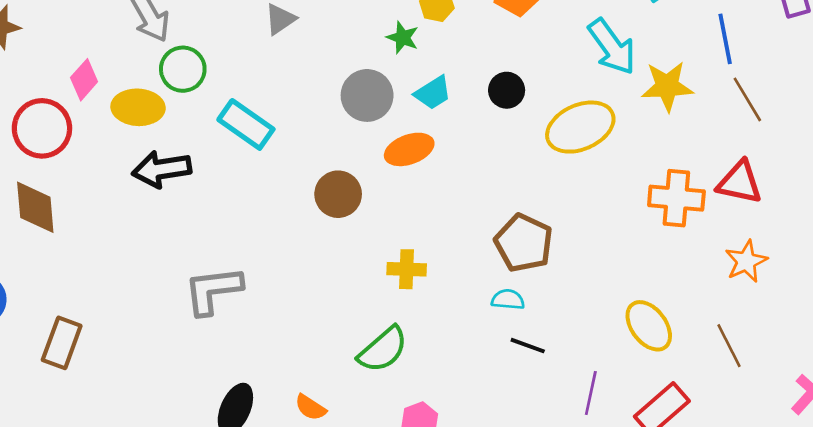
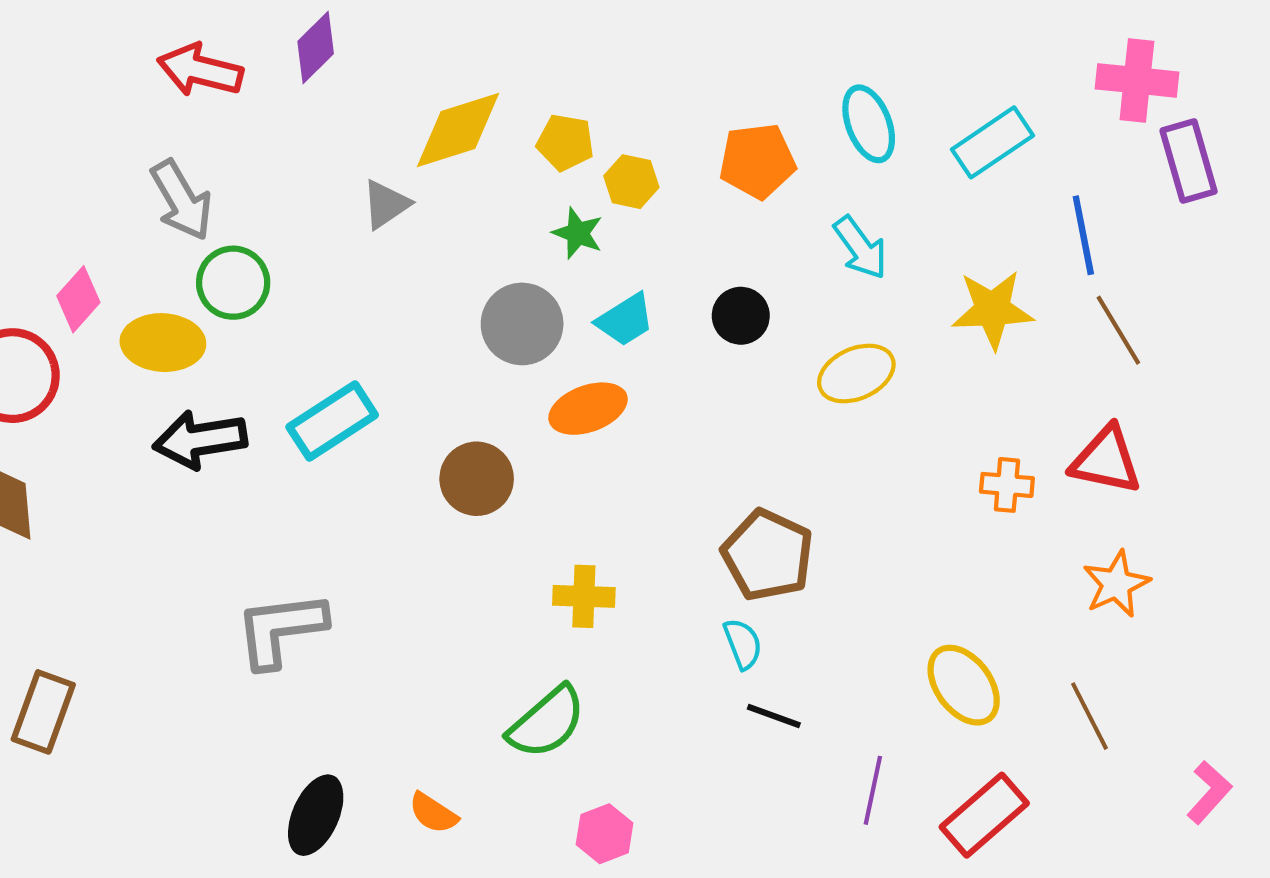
cyan arrow: (612, 47) -> (860, 248), moved, size x0.7
cyan rectangle: (246, 124) -> (332, 421), moved, turned -68
yellow ellipse: (580, 127) -> (856, 374), size x0.7
orange cross: (676, 198) -> (1007, 485), size x0.6
cyan semicircle: (508, 299) -> (743, 644), turned 64

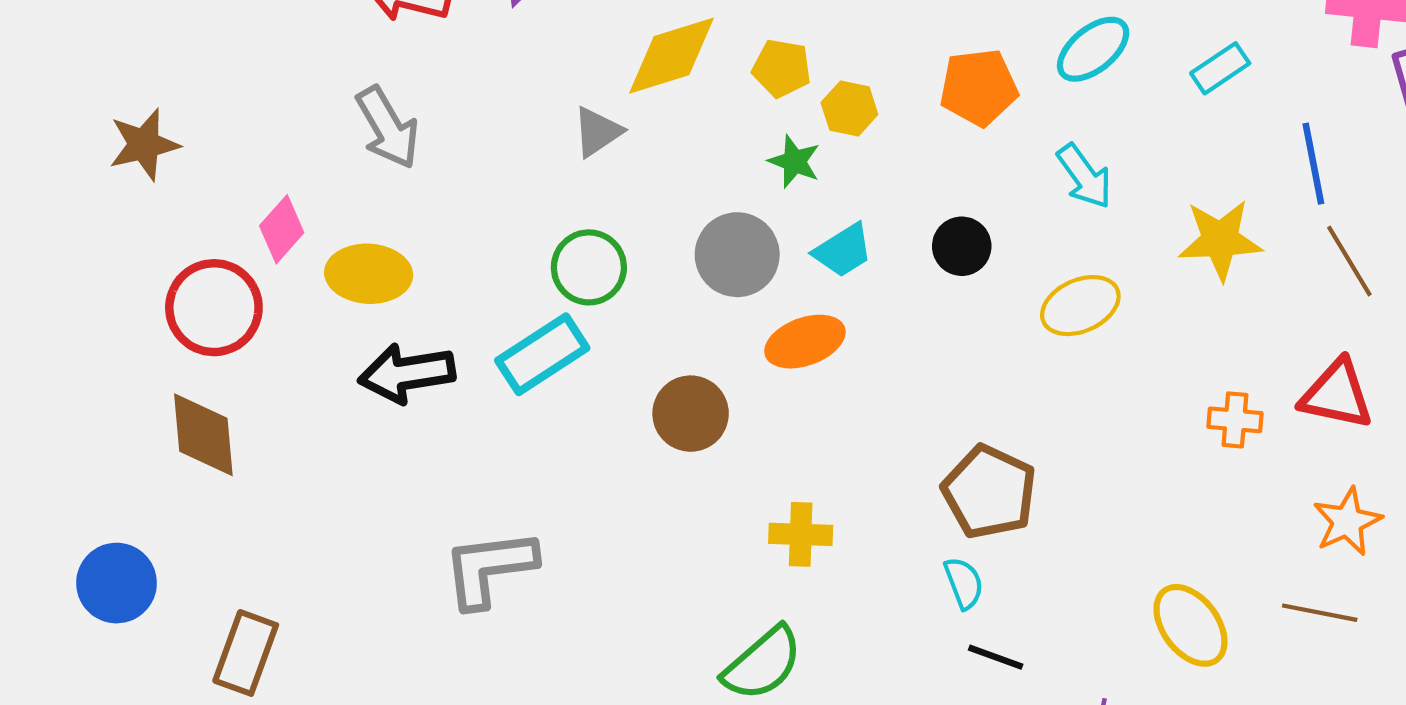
cyan ellipse: (869, 124) -> (1093, 49), turned 72
cyan rectangle: (993, 142) -> (1220, 68), size x0.7
green circle: (233, 283) -> (589, 267), moved
brown line: (1090, 716) -> (1320, 613), moved, turned -52

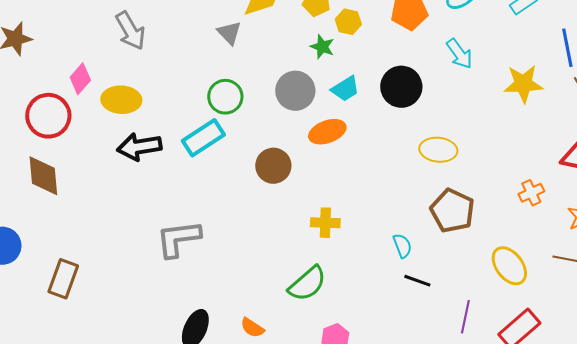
gray triangle: (597, 132) -> (229, 33), turned -40
black circle: (962, 246) -> (401, 87), size x1.5
yellow ellipse: (1080, 306) -> (438, 150), moved, turned 30
orange cross: (1235, 420) -> (531, 193), moved, turned -30
brown pentagon: (989, 492) -> (452, 211), moved

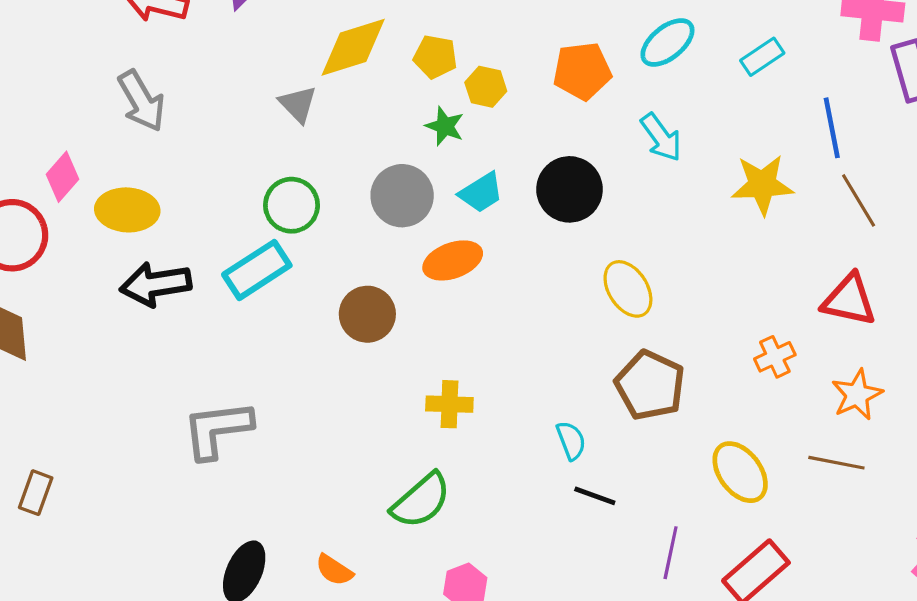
yellow ellipse: (438, 150) -> (628, 289), turned 51
brown rectangle: (63, 279) -> (36, 493), size x0.7

